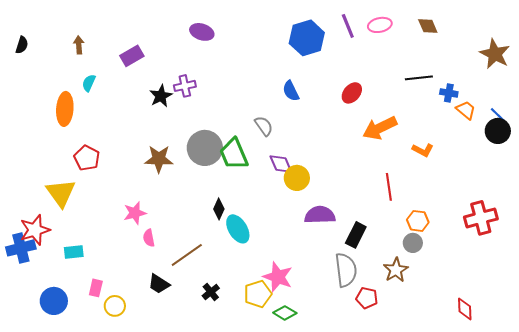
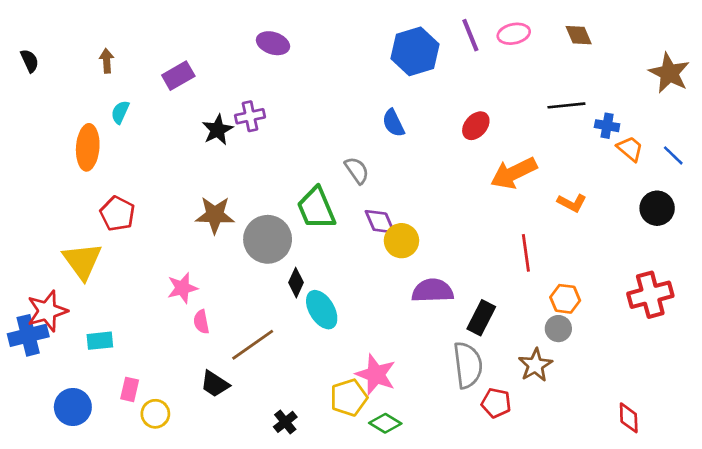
black semicircle: (22, 45) -> (30, 61), turned -42
black circle: (498, 131) -> (657, 208), moved
gray circle: (205, 148) -> (268, 239), moved
black cross: (211, 292) -> (285, 422), moved

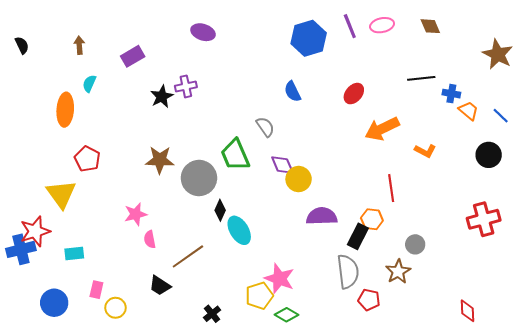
orange hexagon: (565, 299) -> (372, 219), moved

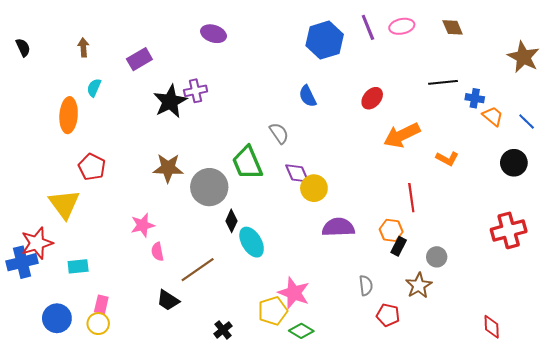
black star: (162, 97) -> (170, 101), size x1.4
black rectangle: (358, 236) -> (399, 246), moved, size x0.7
gray semicircle: (348, 272) -> (366, 285), size x0.6
yellow circle: (115, 308) -> (98, 324), moved

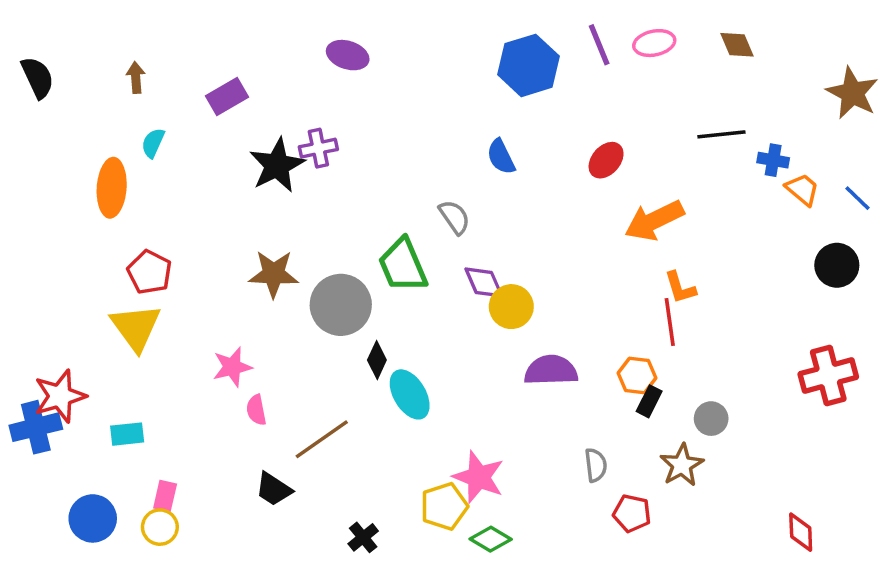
black semicircle: (23, 47) -> (38, 77), size x1.4
orange L-shape: (447, 159) -> (680, 288), moved, turned 45
yellow triangle: (64, 204) -> (136, 327), moved

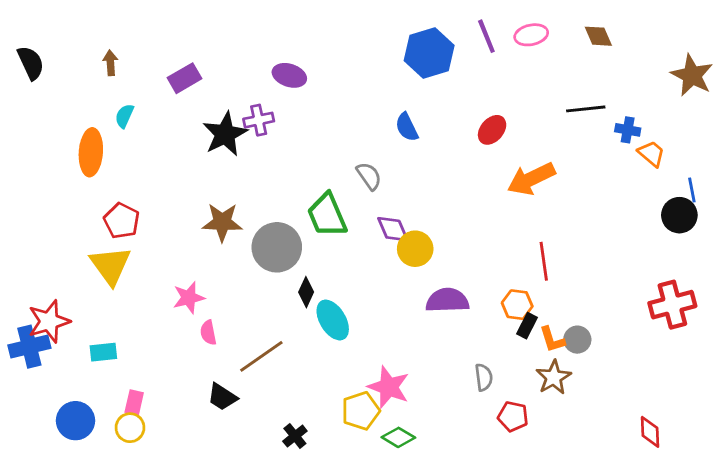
purple ellipse: (348, 55) -> (289, 75), moved
blue line: (858, 198) -> (692, 190), moved, turned 35
orange L-shape: (680, 288) -> (552, 340), moved

